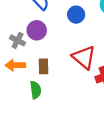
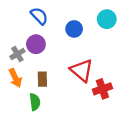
gray cross: (18, 40) -> (17, 54), turned 32
orange arrow: (15, 65) -> (15, 78), turned -114

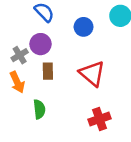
brown rectangle: (42, 79) -> (48, 71), moved
red cross: (102, 89) -> (99, 119), moved

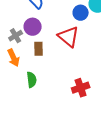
blue circle: (84, 27) -> (81, 13), moved
red triangle: (92, 74) -> (69, 37), moved

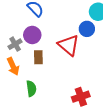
blue circle: (81, 13) -> (87, 29), moved

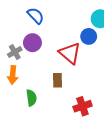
brown rectangle: (38, 57) -> (57, 80), moved
orange arrow: (13, 66) -> (13, 75), turned 30

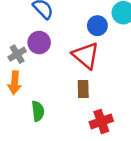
blue circle: (89, 36) -> (97, 26), moved
brown rectangle: (57, 80) -> (83, 89), moved

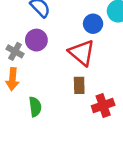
gray cross: (17, 54) -> (15, 51), turned -30
red cross: (101, 121) -> (103, 106), moved

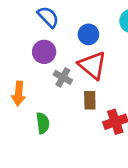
blue circle: (93, 24) -> (88, 34), moved
gray cross: (15, 51) -> (63, 77), moved

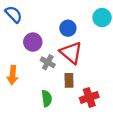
blue semicircle: (48, 17) -> (14, 14), moved
green semicircle: (43, 123) -> (47, 99), moved

